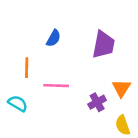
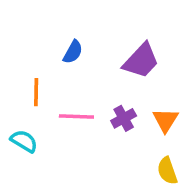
purple trapezoid: (103, 45) -> (141, 61), turned 32
purple cross: (97, 102) -> (124, 118), moved

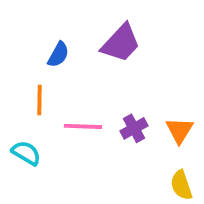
blue semicircle: (73, 52) -> (58, 55), moved
purple trapezoid: (141, 61) -> (121, 43), moved

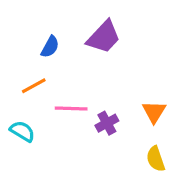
orange line: (39, 100) -> (34, 86), turned 60
purple cross: (134, 128) -> (107, 123), moved

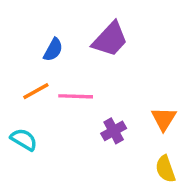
pink line: (71, 109) -> (76, 96), moved

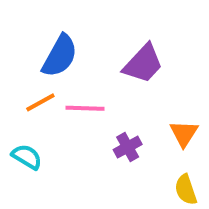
purple trapezoid: (110, 39) -> (143, 64), moved
blue semicircle: (53, 50) -> (60, 56), size x1.6

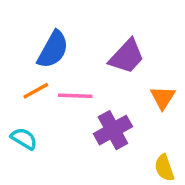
orange triangle: (184, 133) -> (163, 98), moved
purple cross: (128, 147) -> (113, 130), size x1.5

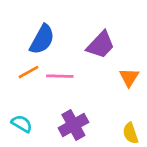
purple cross: (113, 130) -> (73, 125), moved
cyan semicircle: (24, 139) -> (22, 124), moved

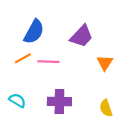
purple cross: (73, 125) -> (59, 101), turned 30

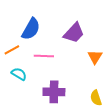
orange line: (23, 58) -> (12, 50), moved
cyan semicircle: (17, 100) -> (19, 74), moved

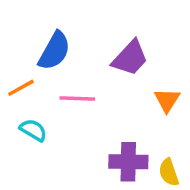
purple cross: (54, 92) -> (128, 162), moved

